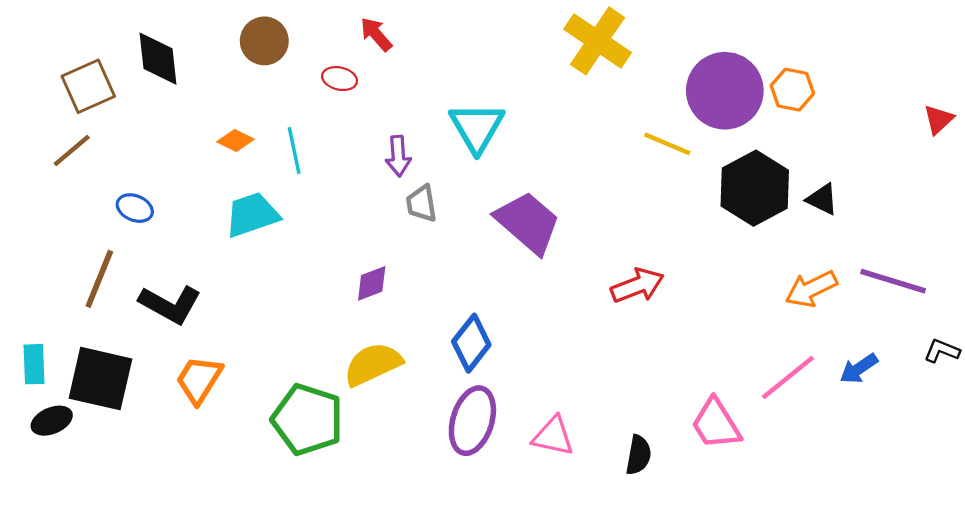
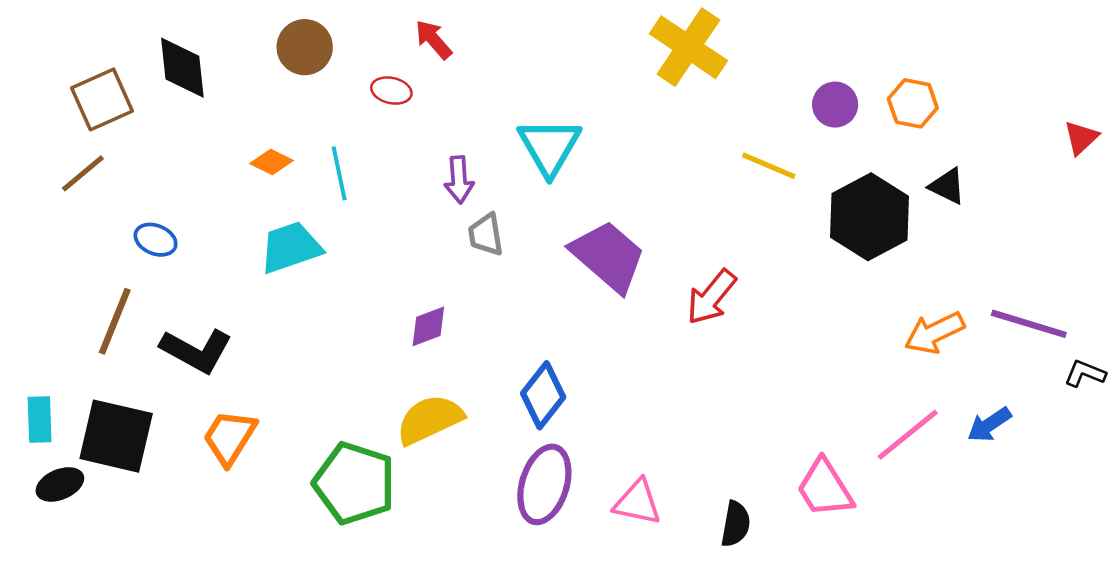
purple circle: (725, 91) -> (835, 105), size x0.5
black triangle: (822, 199) -> (947, 186), moved
red arrow: (637, 286) -> (711, 297), moved, turned 150
black L-shape: (942, 351) -> (1085, 374), moved

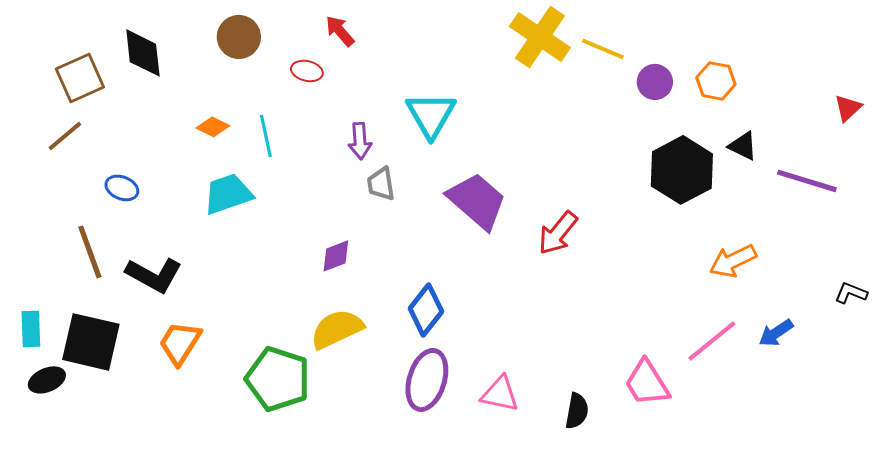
yellow line: (769, 166) -> (603, 49), moved
brown line: (115, 321) -> (90, 252), turned -42
purple line: (1029, 324) -> (807, 181), moved

